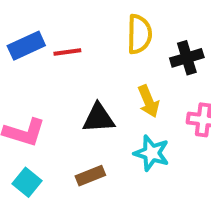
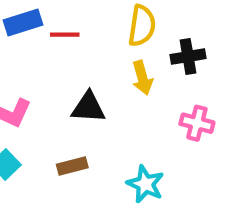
yellow arrow: (149, 101) -> (142, 78), moved
cyan star: (152, 153) -> (145, 184), moved

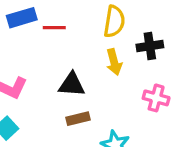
brown rectangle: (72, 166) -> (78, 119), moved

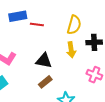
brown rectangle: (78, 119) -> (45, 82), turned -32

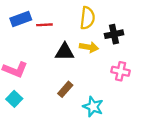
yellow arrow: (71, 50) -> (89, 47), turned -63
black triangle: (44, 61) -> (65, 52), moved

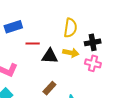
red line: (44, 25) -> (33, 43), moved
pink cross: (121, 71) -> (93, 63), moved

